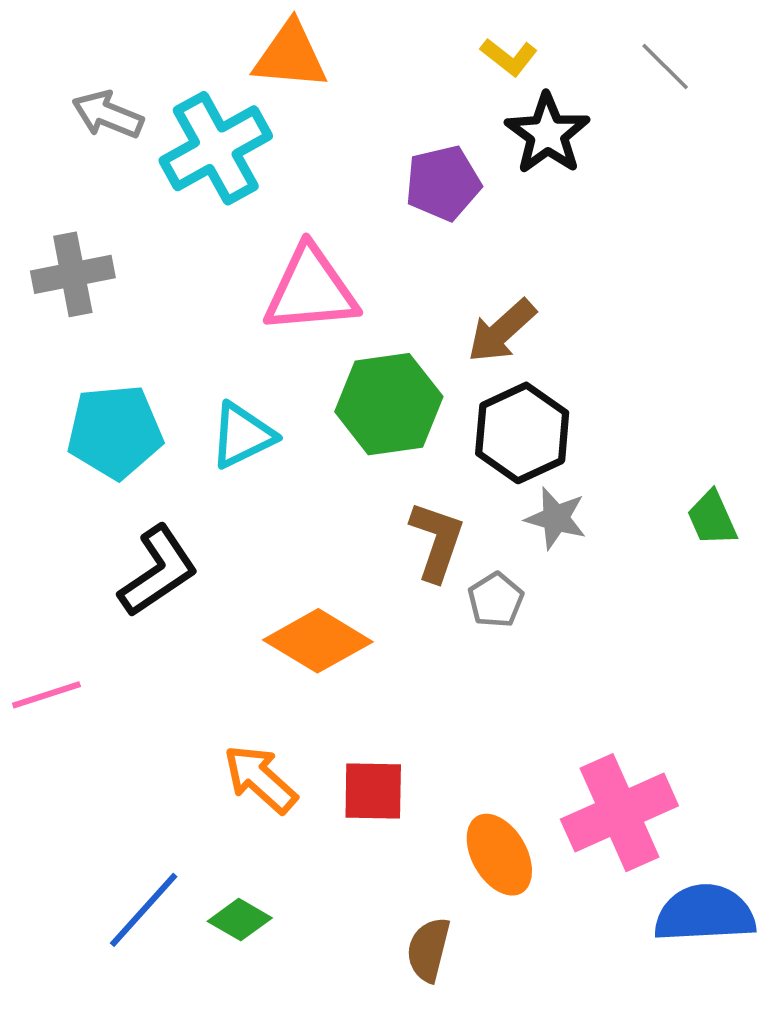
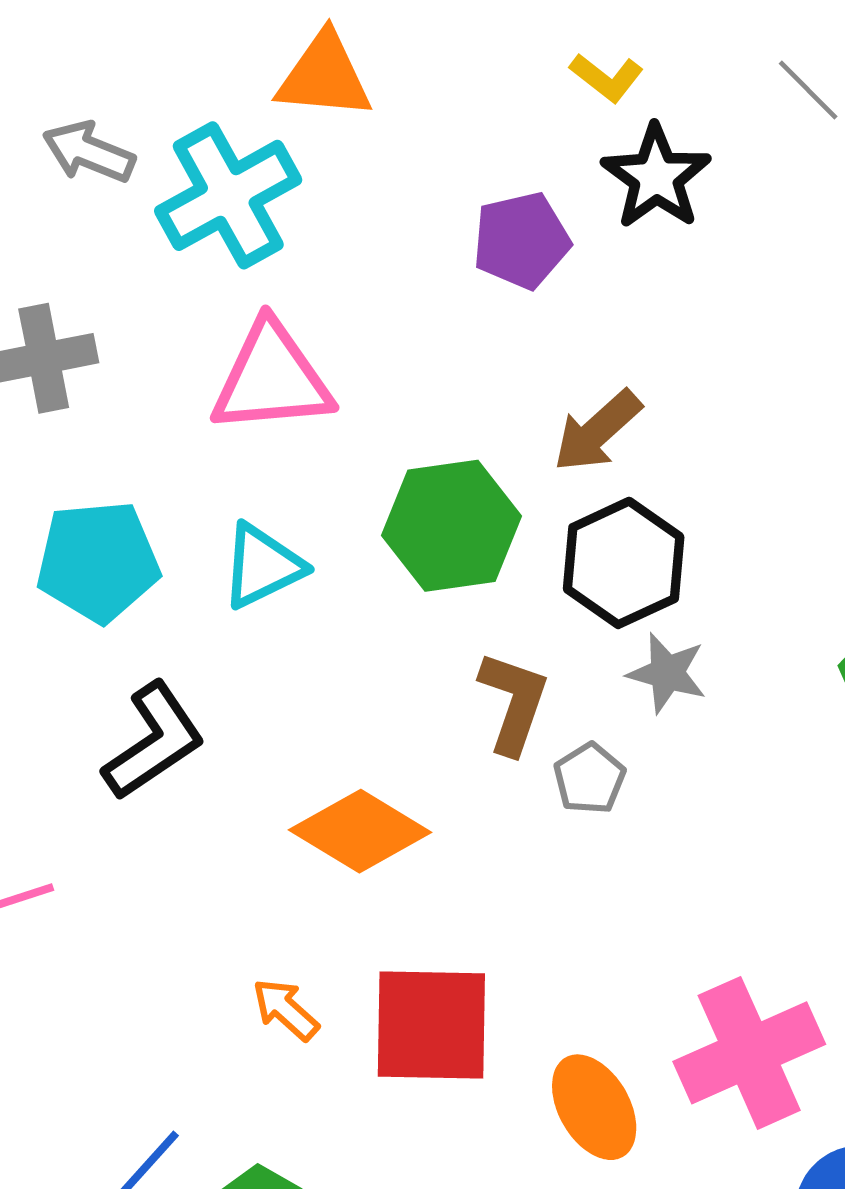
pink triangle: (311, 290) -> (272, 378), moved
orange arrow: (260, 779) -> (286, 1010), size x0.7
red square: (373, 791) -> (431, 1025), size x1.5

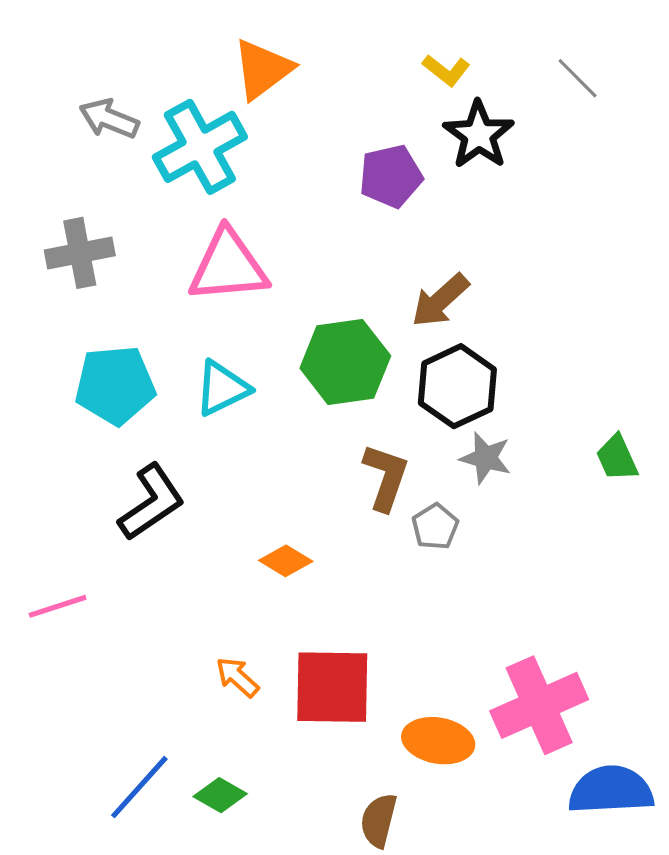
orange triangle: (324, 76) -> (263, 69), turned -42
orange diamond: (360, 831) -> (286, 561), size x0.6
orange ellipse: (594, 1107) -> (438, 741), turned -50

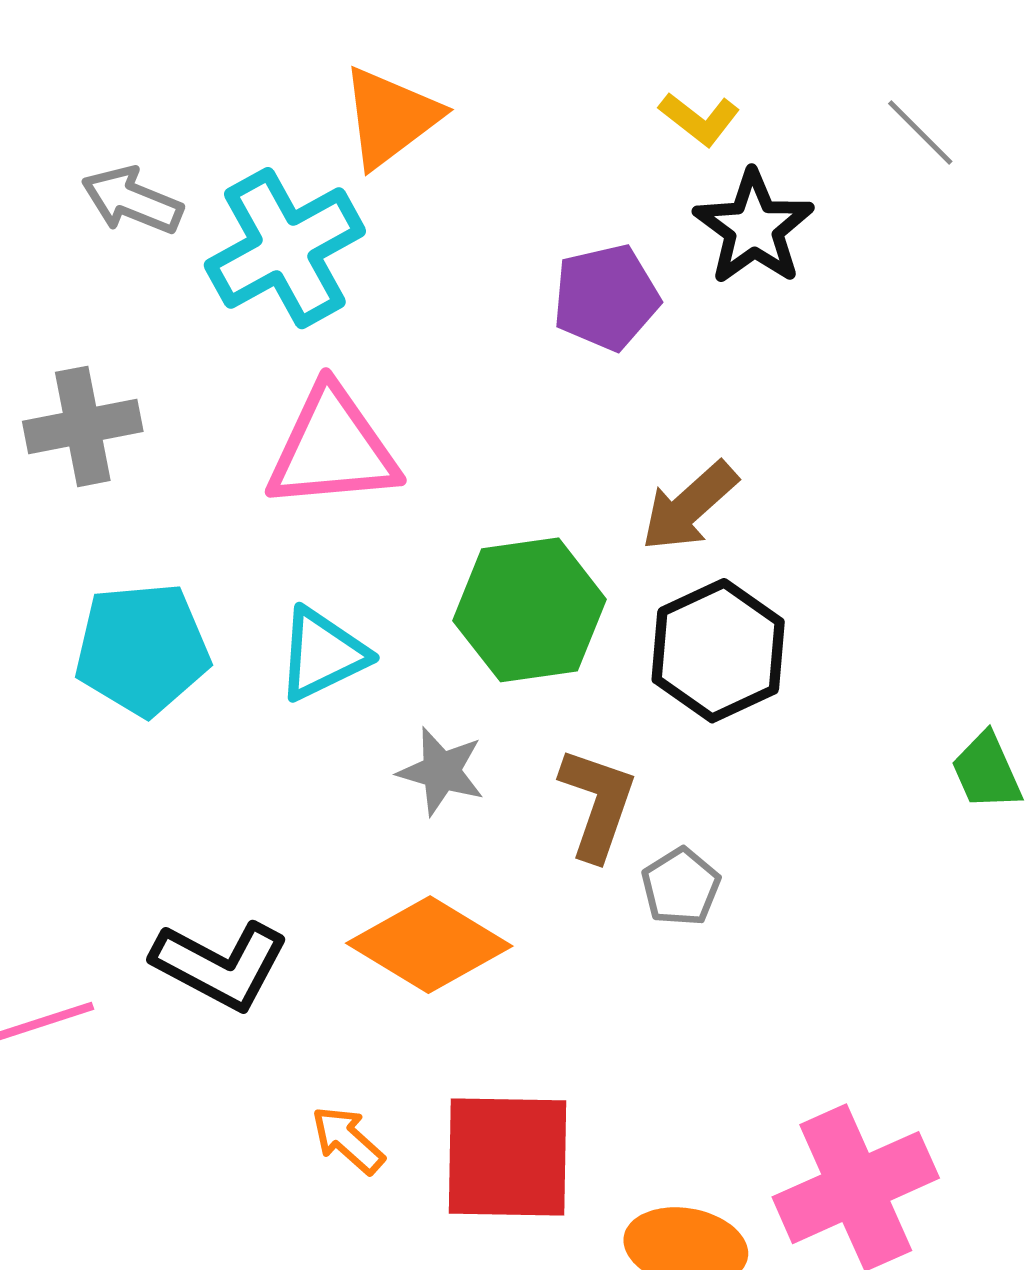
gray star: (486, 458) -> (441, 771), moved
black L-shape: (151, 502) -> (220, 965), moved, turned 62
orange diamond: (286, 561) -> (429, 945), size x1.8

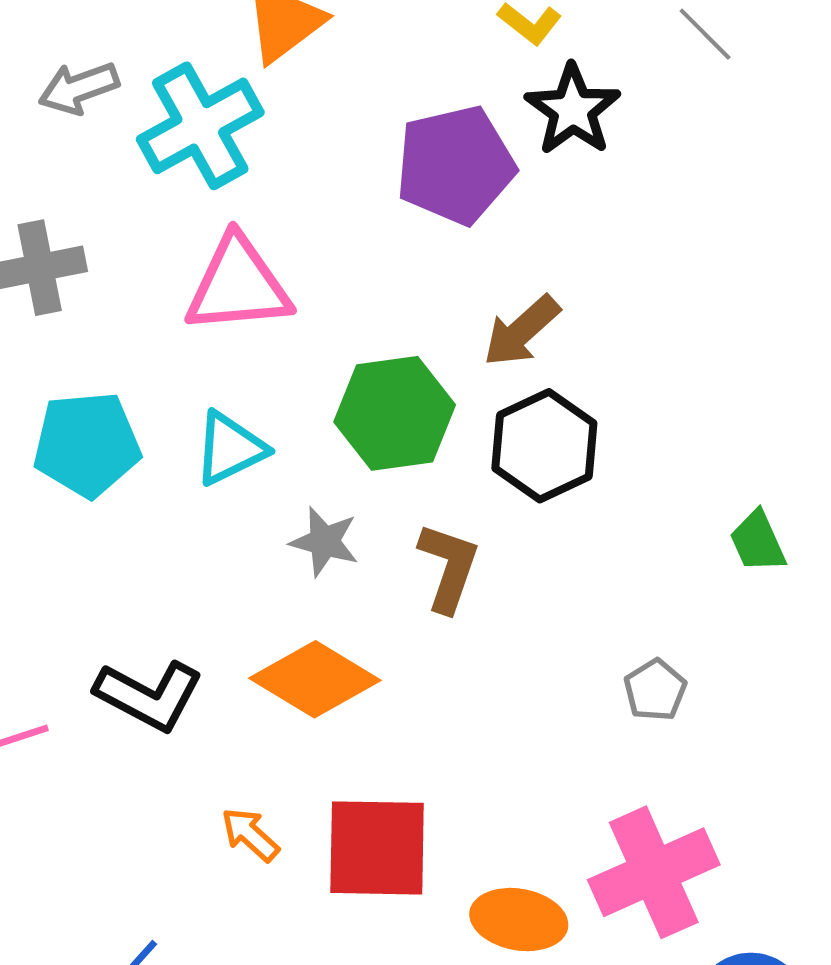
gray arrow: (132, 200) -> (79, 88), turned -42
purple pentagon: (606, 297) -> (455, 165), size x1.4
gray pentagon: (681, 887) -> (655, 690), moved

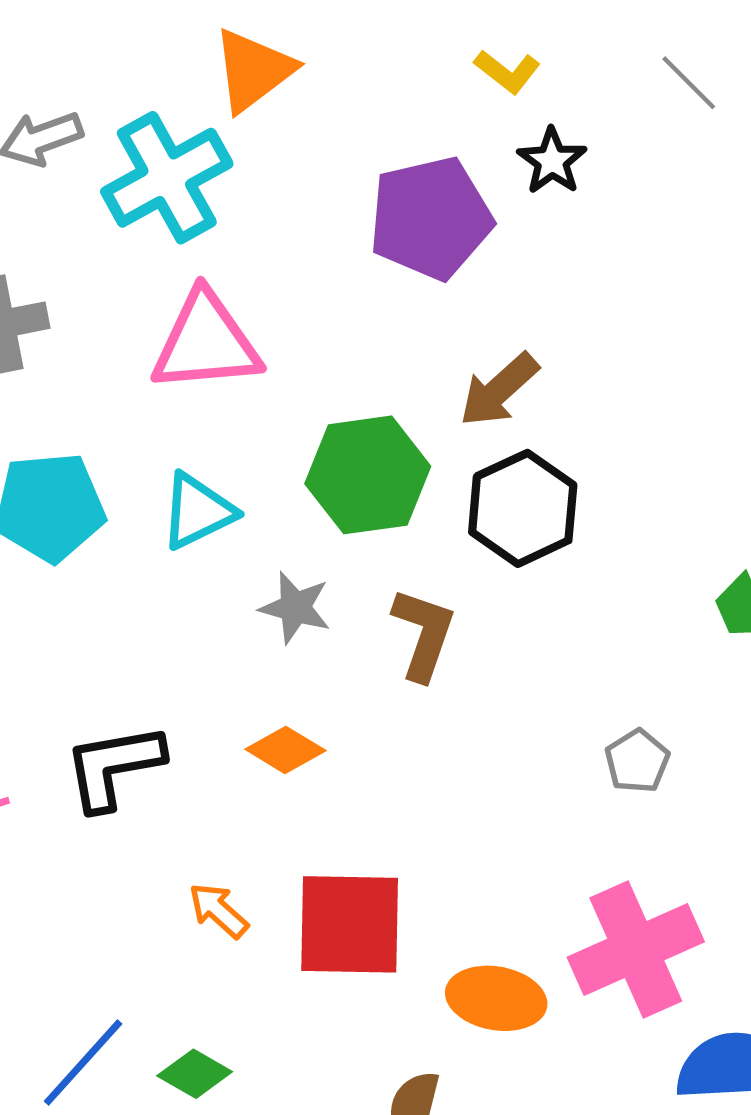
black star: (573, 110) -> (552, 161), size x0.7
orange diamond: (315, 679) -> (285, 750), size x0.6
black L-shape: (149, 695) -> (114, 767), turned 142

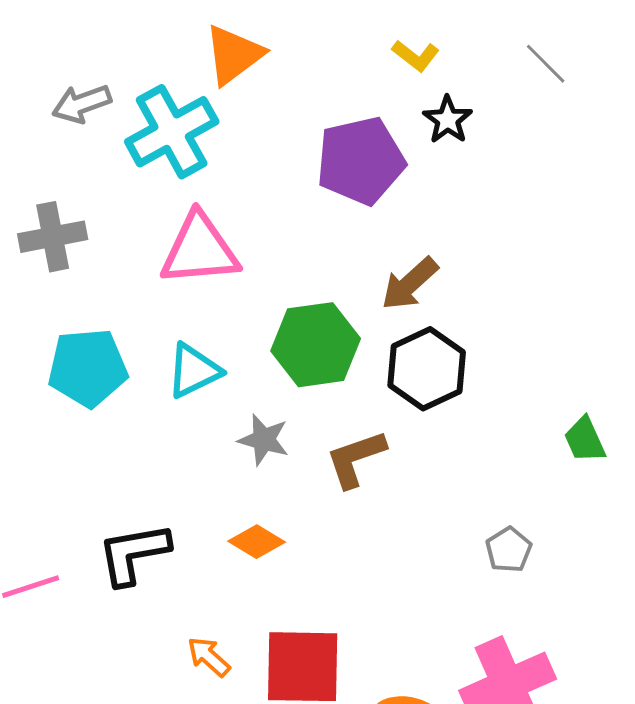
brown L-shape: (424, 634) -> (356, 459), turned -128

